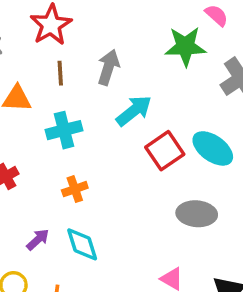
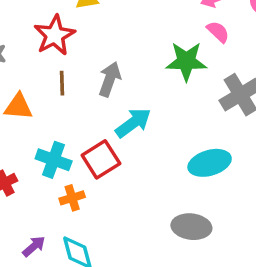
cyan cross: (64, 130) -> (54, 160), moved, turned 32
cyan ellipse: (213, 148) -> (210, 163), turned -54
red square: (165, 151) -> (101, 159), moved

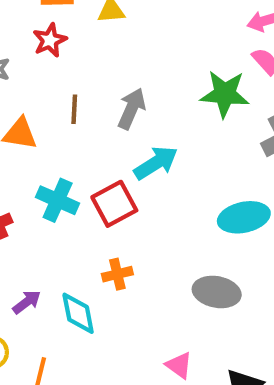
red star: (55, 35) -> (50, 40), moved, size x0.7
orange cross: (72, 198) -> (117, 274), moved

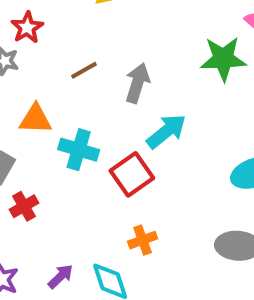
red star: (50, 40) -> (27, 28), moved
brown line: (74, 109) -> (84, 70), moved, turned 64
cyan cross: (58, 200) -> (79, 150), moved

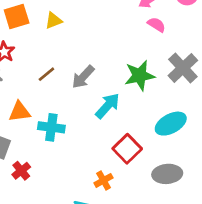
green star: (223, 59) -> (140, 76), moved
gray arrow: (137, 83) -> (83, 77), turned -145
red square: (132, 174) -> (127, 149), moved

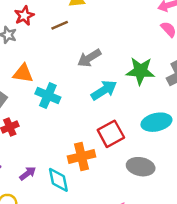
brown line: (46, 74) -> (60, 25), moved
orange cross: (103, 180) -> (82, 156), size x1.5

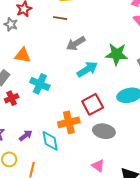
brown line: (60, 25) -> (60, 18), moved, turned 32
cyan cross: (48, 95) -> (40, 84), moved
gray ellipse: (141, 167) -> (104, 131), moved

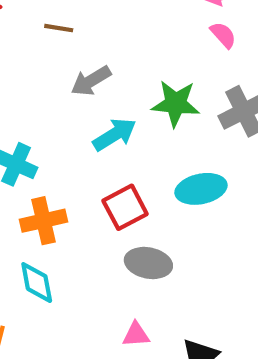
orange cross: (69, 122) -> (43, 221), moved
pink triangle: (98, 166) -> (136, 335), turned -40

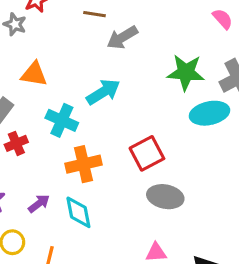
gray arrow: (91, 81) -> (122, 38), moved
cyan arrow: (115, 135) -> (103, 92), moved
cyan ellipse: (201, 189) -> (209, 113), moved

